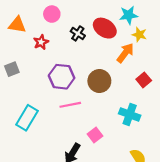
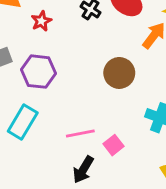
purple hexagon: (62, 77) -> (39, 72), moved
pink line: (70, 105) -> (80, 134), moved

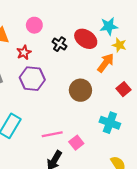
purple hexagon: (39, 72) -> (32, 79), moved

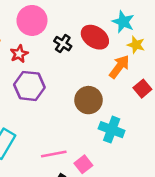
pink circle: (34, 25) -> (32, 20), size x1.5
cyan star: (109, 26) -> (123, 22), turned 30
red square: (123, 89) -> (142, 89), moved
cyan cross: (110, 123) -> (112, 130), moved

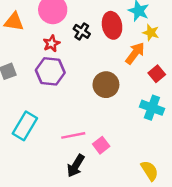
red ellipse: (95, 37) -> (112, 25), turned 45
red star: (19, 54) -> (51, 43), moved
cyan cross: (112, 130) -> (152, 108), moved

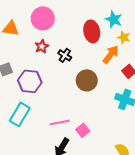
black cross: (82, 31) -> (65, 55), moved
purple hexagon: (50, 71) -> (30, 81), moved

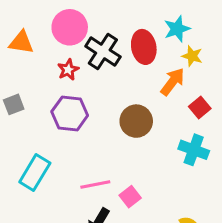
cyan star: (114, 19) -> (177, 29), turned 30
black cross: (65, 55) -> (103, 52), moved, size x1.6
purple hexagon: (30, 81) -> (70, 114), moved

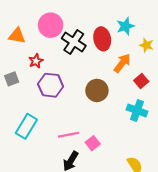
yellow star: (192, 56) -> (146, 45), moved
red star: (68, 70) -> (36, 61), moved

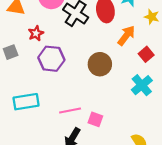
cyan cross: (137, 110) -> (142, 85), turned 30
cyan rectangle: (26, 126) -> (26, 102), turned 50
pink square: (93, 143) -> (95, 119), turned -32

